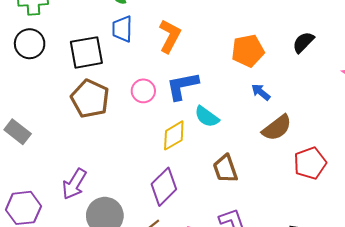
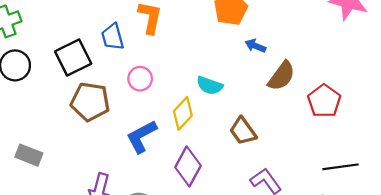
blue trapezoid: (122, 29) -> (113, 37), moved
blue L-shape: (182, 86) -> (142, 136), moved

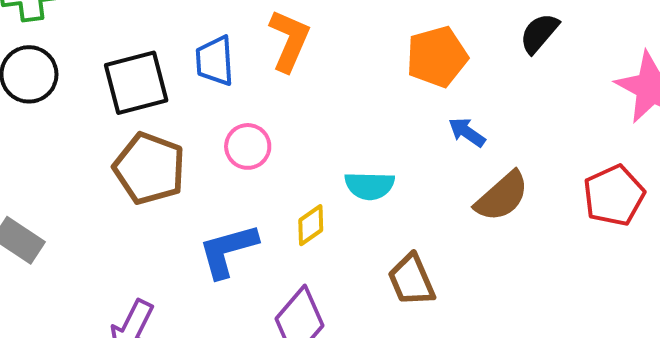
cyan semicircle: (210, 86) -> (370, 186), turned -30
red pentagon: (324, 101) -> (614, 195), moved
yellow diamond: (183, 113) -> (311, 225), size x0.7

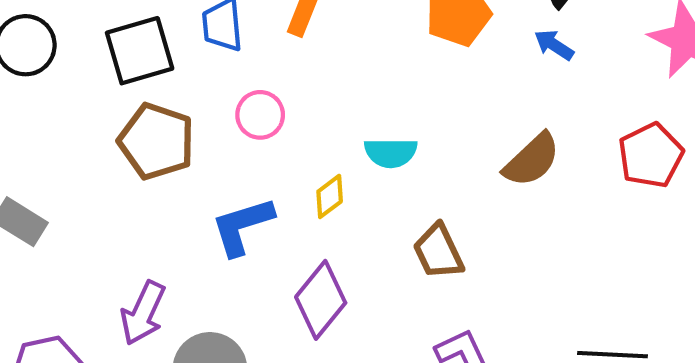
blue arrow: (467, 132) -> (554, 45), moved

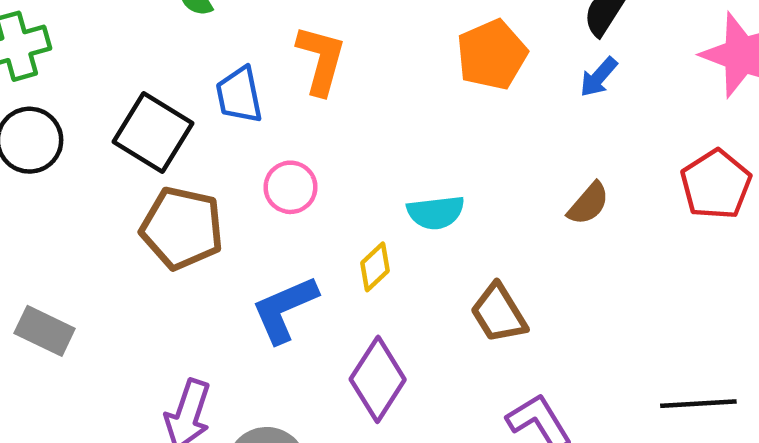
blue arrow: (554, 45) -> (599, 77), turned -75
black square: (140, 51) -> (153, 133), turned -36
brown semicircle: (532, 160) -> (588, 204), size x0.7

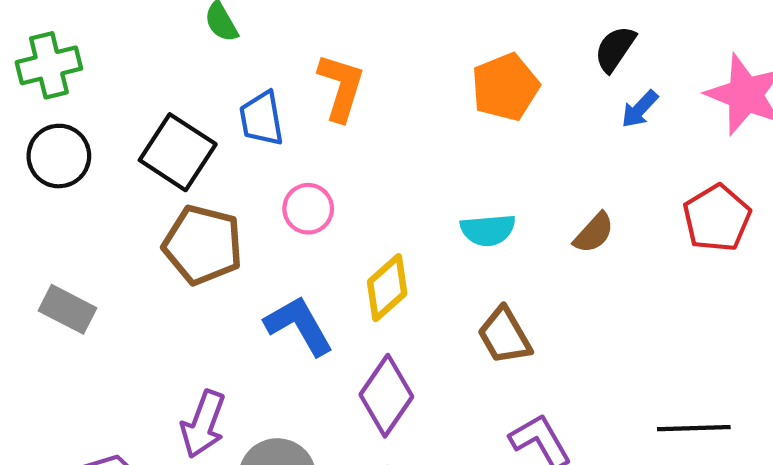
blue arrow: (599, 77) -> (640, 109), moved
cyan semicircle: (436, 212) -> (488, 230), moved
yellow diamond: (375, 267) -> (387, 288), size x1.4
blue L-shape: (285, 309) -> (299, 326), turned 82
gray rectangle: (45, 331) -> (67, 309), moved

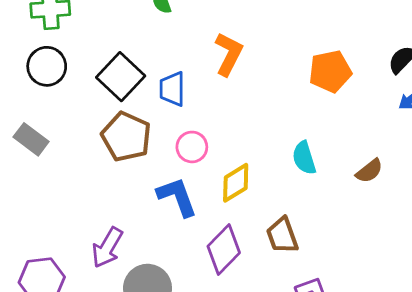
blue trapezoid: (262, 119) -> (172, 89), moved
pink circle: (308, 209) -> (192, 147), moved
cyan semicircle: (488, 230) -> (304, 158), turned 68
gray rectangle: (67, 309) -> (31, 139), moved
brown trapezoid: (504, 336) -> (282, 235), moved

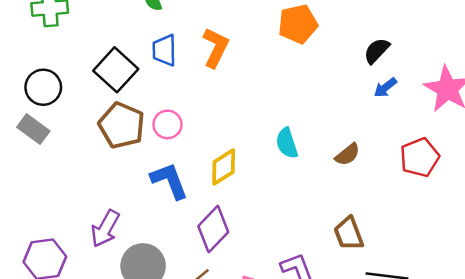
black circle: (47, 66) -> (43, 87), moved
orange pentagon: (330, 71) -> (298, 24), moved
blue trapezoid: (172, 89) -> (164, 50), moved
pink circle: (192, 147) -> (168, 124), moved
brown trapezoid: (282, 235) -> (349, 234), moved

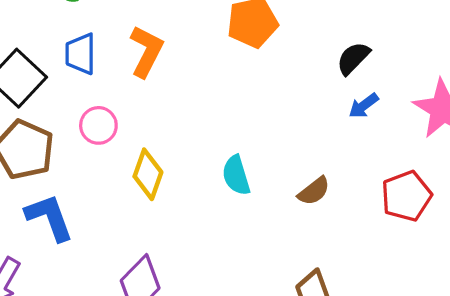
pink circle: (168, 124) -> (98, 125), moved
yellow diamond: (224, 167) -> (148, 174), moved, turned -39
blue L-shape: (169, 181) -> (49, 217), moved

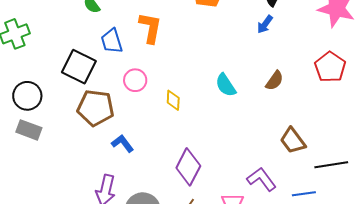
blue arrow: (364, 106) -> (265, 24), moved
yellow diamond: (148, 174) -> (173, 100), size x0.7
blue L-shape: (49, 217) -> (123, 144), size x0.7

